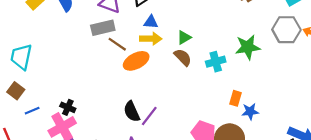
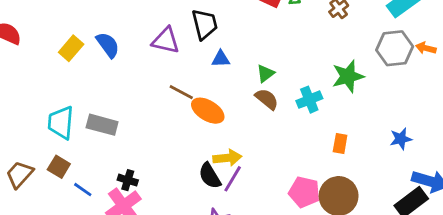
gray rectangle: (103, 28) -> (102, 125), moved, turned 35
yellow arrow: (151, 39) -> (227, 158), moved
orange ellipse: (136, 61) -> (208, 111), turned 65
blue line: (32, 111) -> (83, 190), turned 64
blue star: (250, 111) -> (401, 139), moved

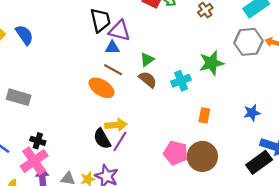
purple triangle: (166, 40) -> (120, 31), moved
brown line: (181, 92) -> (113, 70), moved

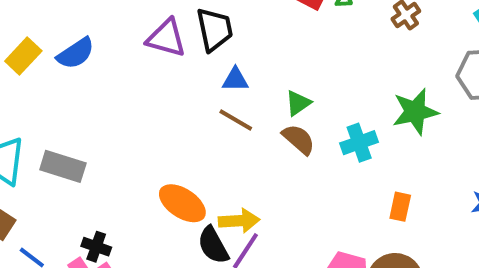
purple triangle: (120, 31) -> (166, 38), moved
blue semicircle: (24, 35) -> (76, 53), turned 90
orange ellipse: (101, 88) -> (182, 203), moved

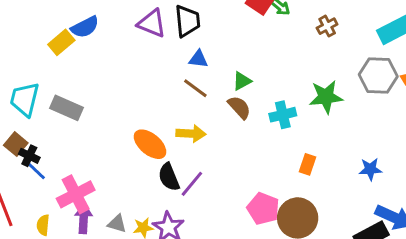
yellow rectangle: (23, 56) -> (61, 42), moved
yellow arrow: (239, 221) -> (191, 134), moved
black cross: (96, 247) -> (29, 156), moved

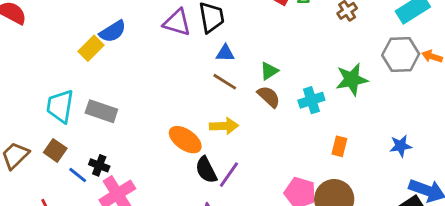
black cross: (29, 156) -> (99, 165), moved

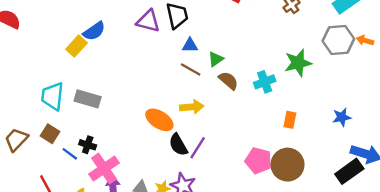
green triangle: (269, 71) -> (216, 59), moved

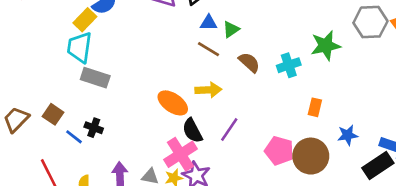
green triangle: (216, 59) -> (231, 29), moved
cyan trapezoid: (52, 96) -> (80, 47), moved
blue star: (342, 117) -> (348, 135), moved
purple line: (198, 148) -> (229, 129), moved
pink cross: (104, 169) -> (180, 154), moved

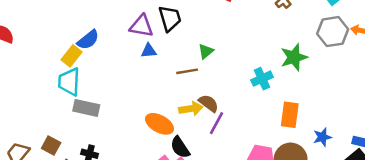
blue triangle: (209, 23) -> (149, 51), moved
brown line: (208, 49) -> (187, 71), turned -35
brown semicircle: (249, 62) -> (209, 103), moved
orange rectangle: (315, 107) -> (290, 115), size x1.5
purple line: (229, 129) -> (217, 123), moved

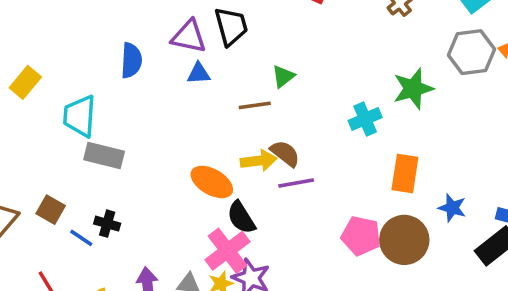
blue semicircle: (88, 40) -> (131, 60), moved, turned -50
yellow rectangle: (71, 56) -> (25, 82), moved
purple line: (217, 123) -> (296, 183), turned 50
blue star: (322, 137) -> (452, 208), turned 30

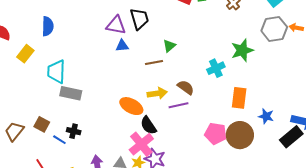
blue semicircle: (131, 60) -> (48, 26), moved
brown semicircle: (285, 153) -> (186, 87), moved

